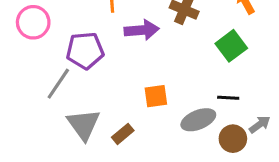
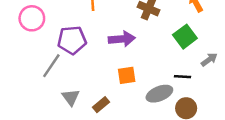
purple arrow: (142, 30) -> (122, 39), moved
gray triangle: (84, 124) -> (71, 97), size x0.7
gray arrow: (260, 124) -> (209, 60), moved

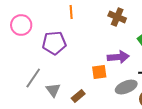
purple arrow: (122, 39) -> (118, 57), moved
gray line: (51, 66) -> (33, 78), moved

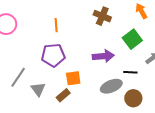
orange line: (71, 12) -> (56, 25), moved
purple pentagon: (54, 43) -> (53, 55), moved
orange square: (99, 72) -> (73, 78), moved

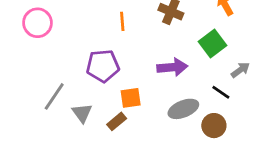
orange line: (56, 25) -> (122, 21), moved
black line: (130, 72) -> (221, 92), moved, turned 32

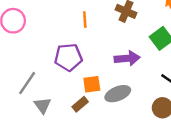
gray ellipse: (183, 109) -> (118, 94), moved
gray triangle: (82, 113) -> (42, 105), moved

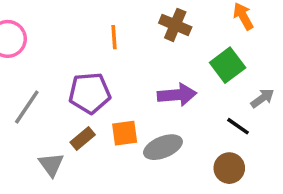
gray line: (27, 83) -> (27, 107), moved
brown rectangle: (80, 104) -> (83, 138), moved

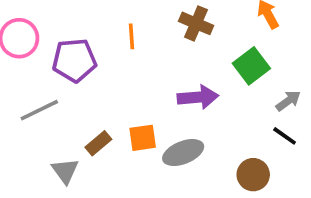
purple pentagon: (90, 93) -> (74, 60), moved
gray line: (27, 107) -> (39, 110), turned 30
black line: (238, 126) -> (285, 136), moved

